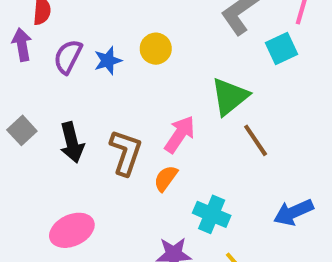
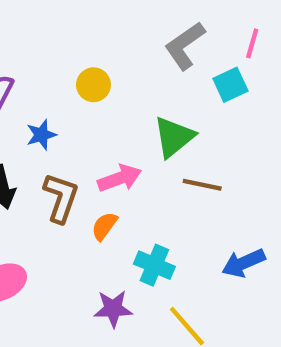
blue star: (108, 61) -> (41, 135), moved
pink arrow: (180, 134) -> (120, 178), turned 36
brown line: (256, 140) -> (202, 185), turned -44

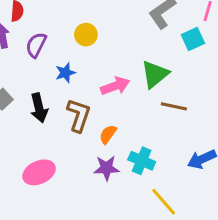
yellow circle: (93, 85) -> (86, 35), moved
pink arrow: (120, 178) -> (115, 86), moved
purple star: (113, 309) -> (106, 168), moved

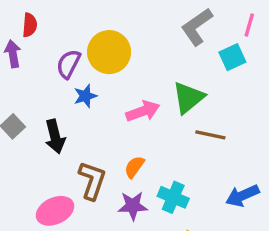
yellow circle: (86, 35) -> (109, 52), size x1.6
purple semicircle: (36, 45) -> (69, 64), moved
brown L-shape: (79, 115) -> (92, 180), moved

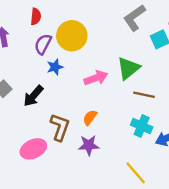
red semicircle: (30, 25) -> (36, 16), moved
black arrow: (55, 137) -> (33, 96), turned 55
cyan cross: (173, 197) -> (142, 126), moved

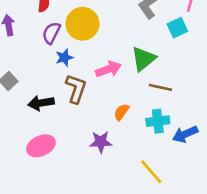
black arrow: (33, 96) -> (41, 103), moved, turned 40
orange semicircle: (90, 118) -> (121, 112), moved
cyan cross: (142, 126) -> (158, 121), turned -30
brown L-shape: (60, 127) -> (76, 89), moved

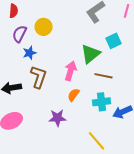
yellow circle: (83, 24) -> (44, 27), size x0.7
cyan square: (177, 28) -> (114, 41), moved
pink arrow: (108, 69) -> (71, 71), moved, turned -54

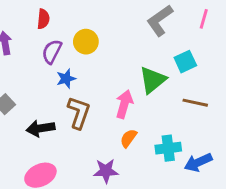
brown line: (104, 76) -> (195, 103), moved

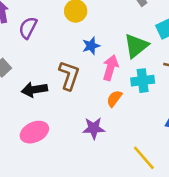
purple semicircle: (52, 52) -> (28, 28), moved
blue star: (66, 79) -> (91, 46), moved
cyan cross: (168, 148) -> (143, 81), moved

